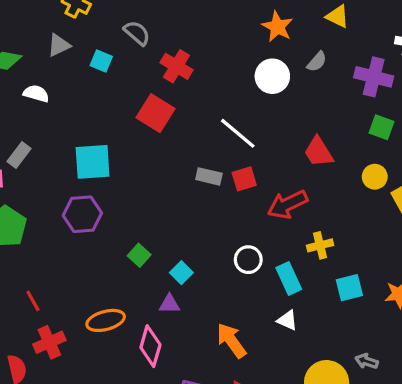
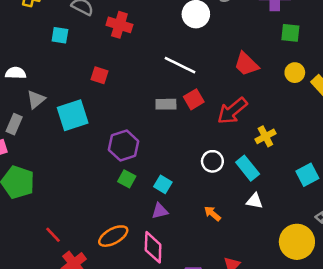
gray triangle: (59, 45) -> (36, 99), moved
red square: (155, 113) -> (100, 75), moved, size x0.6
purple hexagon: (82, 214) -> (124, 145), moved
cyan square: (349, 288) -> (307, 175), moved
orange arrow: (231, 341) -> (212, 213), moved, size x0.6

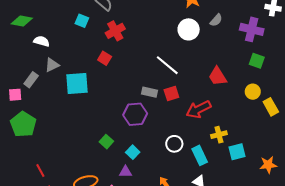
red cross: (119, 25) -> (115, 31), moved, turned 30
purple hexagon: (124, 145) -> (135, 114), moved
cyan square: (307, 175) -> (237, 152), moved

